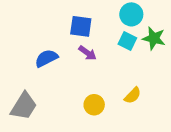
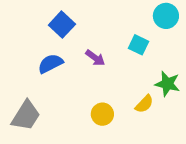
cyan circle: (131, 14) -> (166, 16), moved
blue square: (81, 26) -> (62, 25), moved, turned 35
green star: (154, 38) -> (167, 84), moved

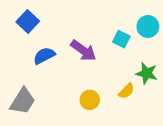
cyan circle: (166, 16) -> (148, 27), moved
blue square: (62, 25) -> (28, 21), moved
purple arrow: (95, 58) -> (83, 51), size x1.5

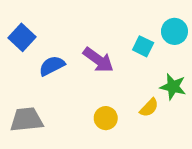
blue square: (28, 21) -> (22, 37), moved
gray trapezoid: (23, 101) -> (26, 120), turned -128

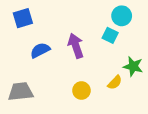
cyan circle: (174, 31) -> (122, 16), moved
blue square: (22, 37) -> (23, 18), moved, turned 30
purple arrow: (98, 60) -> (76, 46), turned -145

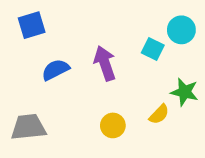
cyan circle: (122, 16) -> (181, 30), moved

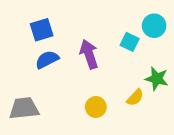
blue square: (32, 25) -> (42, 30), moved

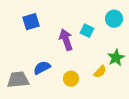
cyan square: (130, 42) -> (87, 31), moved
blue semicircle: (47, 60) -> (42, 68), moved
green star: (157, 79) -> (116, 58), turned 30

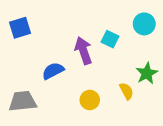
blue square: (31, 22) -> (20, 28), moved
blue semicircle: (42, 68) -> (53, 71), moved
yellow semicircle: (100, 72) -> (126, 91), turned -72

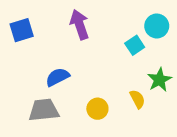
cyan square: (110, 39) -> (135, 45), moved, turned 30
purple arrow: (83, 51) -> (80, 25), moved
gray trapezoid: (23, 101) -> (44, 110), moved

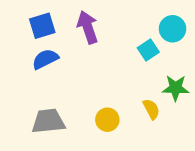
blue square: (22, 30) -> (42, 26), moved
blue semicircle: (57, 77) -> (45, 59), moved
green star: (159, 80) -> (176, 88), turned 30

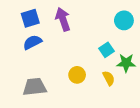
cyan square: (148, 50) -> (107, 50), moved
yellow circle: (107, 120) -> (77, 75), moved

